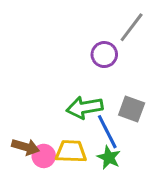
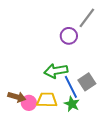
gray square: (132, 109) -> (87, 82), moved, turned 36

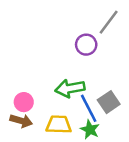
pink circle: (29, 103) -> (24, 102), moved

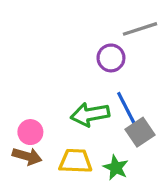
gray line: (109, 22) -> (140, 29), turned 35
blue line: (89, 108) -> (127, 110), moved

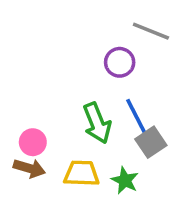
gray line: (140, 29) -> (151, 31), turned 40
green arrow: (90, 114) -> (97, 123), turned -102

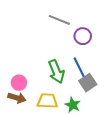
gray line: (151, 31) -> (59, 20), moved
purple circle: (120, 62) -> (83, 36), moved

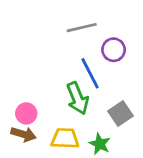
gray line: (59, 20) -> (82, 28), turned -35
blue line: (80, 69) -> (90, 73), moved

